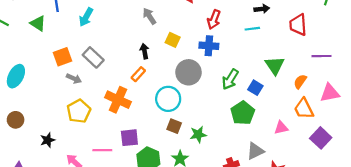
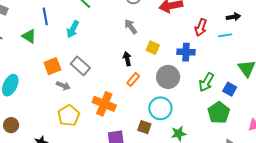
red arrow: (214, 19) -> (201, 27), moved
orange rectangle: (138, 74) -> (133, 80), moved
cyan circle: (168, 99) -> (160, 108), moved
brown square: (174, 126) -> (144, 127), moved

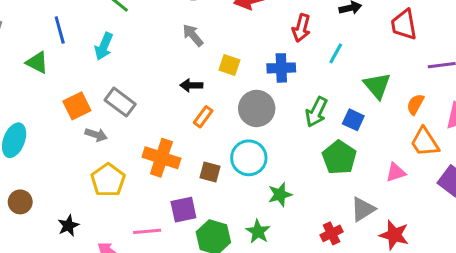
cyan line: (225, 35) -> (336, 53), moved, turned -48
black arrow: (127, 59) -> (191, 85), turned -72
brown square: (144, 127) -> (210, 172), moved

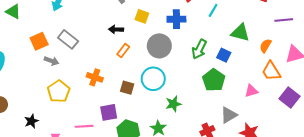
green triangle: (377, 86) -> (240, 33), turned -36
orange cross: (161, 158) -> (95, 77), size x0.7

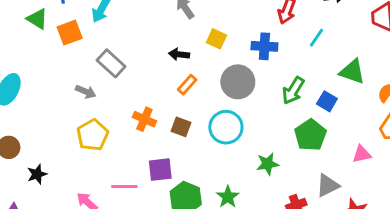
orange square: (39, 41) -> (70, 33), moved
brown square: (127, 88) -> (181, 127), moved
green star: (173, 104) -> (268, 164), moved
black star: (31, 121) -> (37, 174), moved

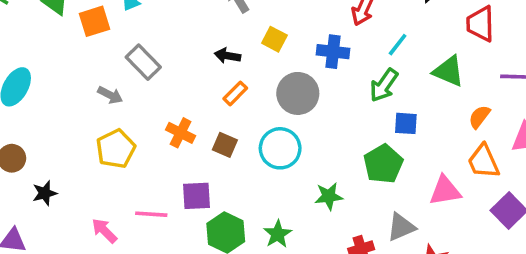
green triangle: (352, 72) -> (449, 71), moved
green arrow: (293, 91) -> (384, 85), moved
blue square: (327, 101) -> (406, 123), turned -30
pink triangle: (362, 154) -> (445, 191), size x1.4

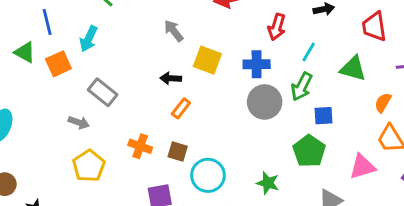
yellow square: (274, 39) -> (207, 60), size x1.4
gray circle: (298, 93) -> (265, 102), moved
cyan circle: (280, 148) -> (208, 175), moved
green star: (329, 196) -> (268, 183), turned 30

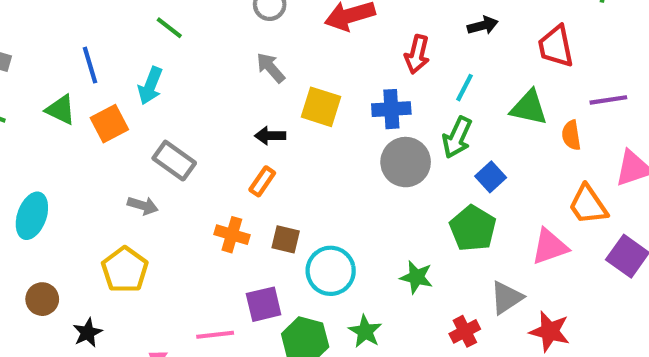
orange semicircle: (383, 103) -> (571, 135), moved, turned -36
orange rectangle: (181, 108) -> (262, 181), moved
blue square: (324, 116) -> (491, 177), turned -36
yellow pentagon: (89, 166) -> (125, 270), moved

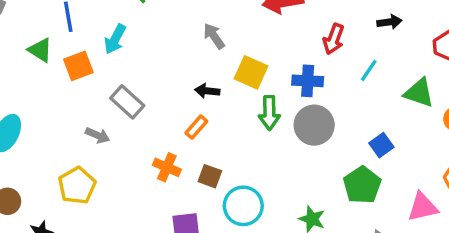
green arrow: (457, 137) -> (269, 113), moved, turned -32

